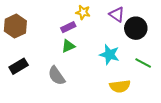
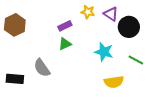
yellow star: (83, 12) -> (88, 12), moved
black rectangle: (19, 66) -> (15, 79), moved, turned 36
gray semicircle: (57, 76) -> (42, 68), moved

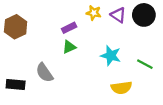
black circle: (129, 27) -> (144, 15), moved

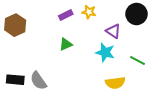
purple triangle: (118, 15) -> (113, 31), moved
purple rectangle: (69, 28) -> (66, 15), moved
gray semicircle: (44, 73) -> (38, 81), moved

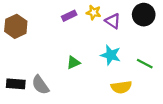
purple triangle: (113, 31) -> (113, 21), moved
green triangle: (66, 44) -> (73, 63), moved

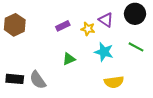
yellow star: (94, 12) -> (88, 29), moved
purple rectangle: (69, 16) -> (63, 26), moved
green line: (145, 64) -> (136, 47), moved

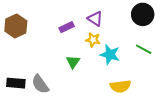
purple triangle: (106, 20) -> (95, 19), moved
yellow star: (88, 29) -> (93, 40), moved
green triangle: (69, 59) -> (73, 62), turned -32

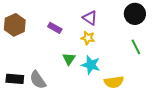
purple rectangle: (67, 27) -> (55, 28), moved, turned 56
green line: (144, 49) -> (136, 47), turned 35
cyan star: (110, 55) -> (91, 65), moved

